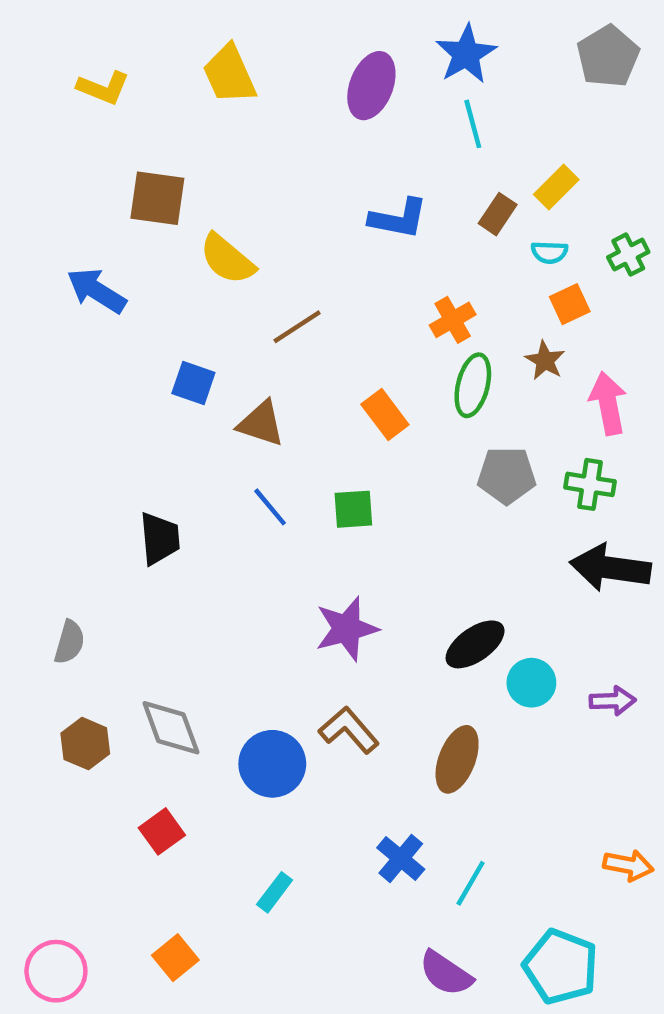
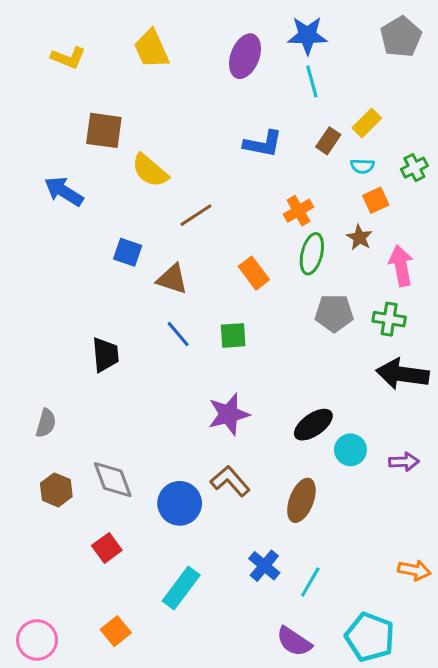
blue star: (466, 54) -> (307, 35), turned 30
cyan rectangle: (275, 892) -> (181, 588), size x1.6

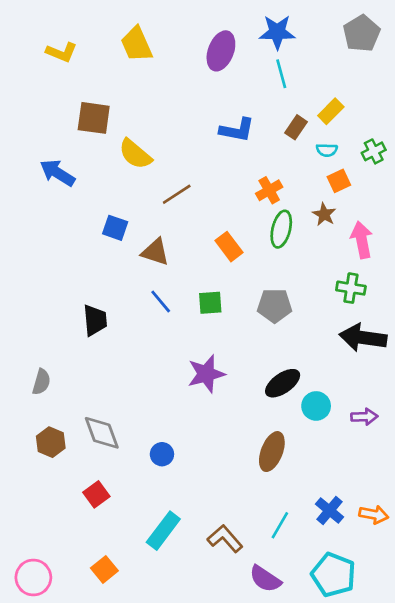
gray pentagon: (334, 313) -> (275, 305), moved
brown L-shape: (230, 481) -> (225, 539), moved
blue circle: (180, 503) -> (162, 454), size x0.6
blue cross: (264, 566) -> (329, 510), moved

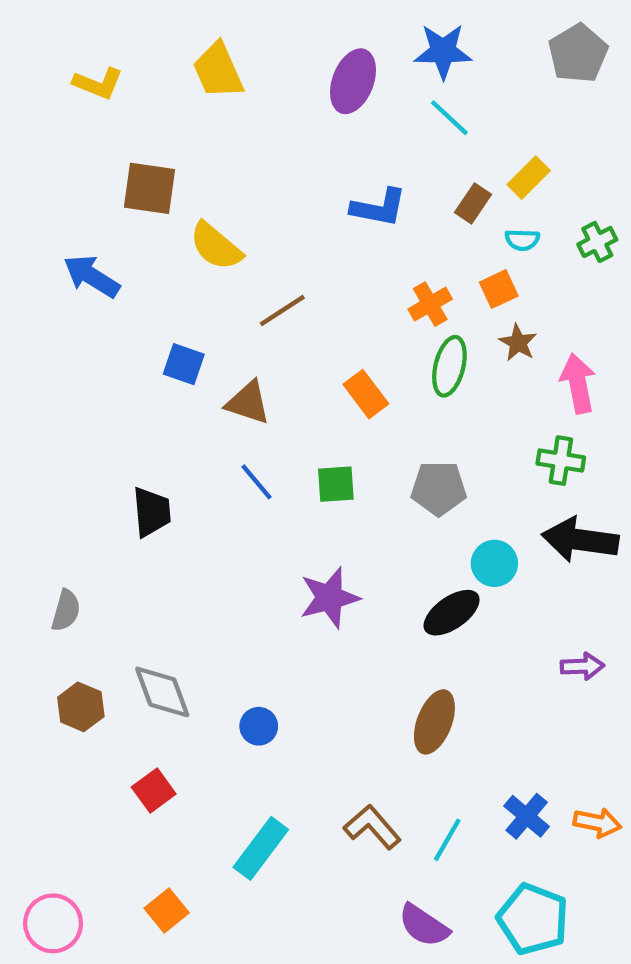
cyan line: (281, 74) -> (449, 118), turned -32
orange square: (339, 181) -> (499, 289), moved
cyan circle: (316, 406) -> (494, 563), moved
brown L-shape: (225, 539) -> (372, 827), moved

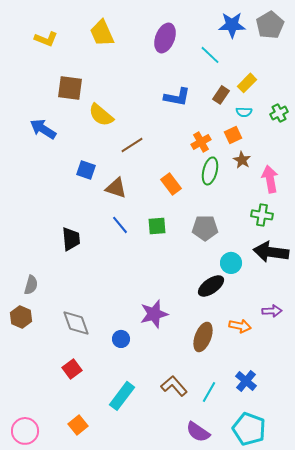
blue star: (443, 51) -> (232, 25), moved
purple star: (329, 598) -> (154, 314), moved
brown hexagon: (81, 707) -> (21, 317), moved
orange arrow: (597, 823) -> (240, 326), moved

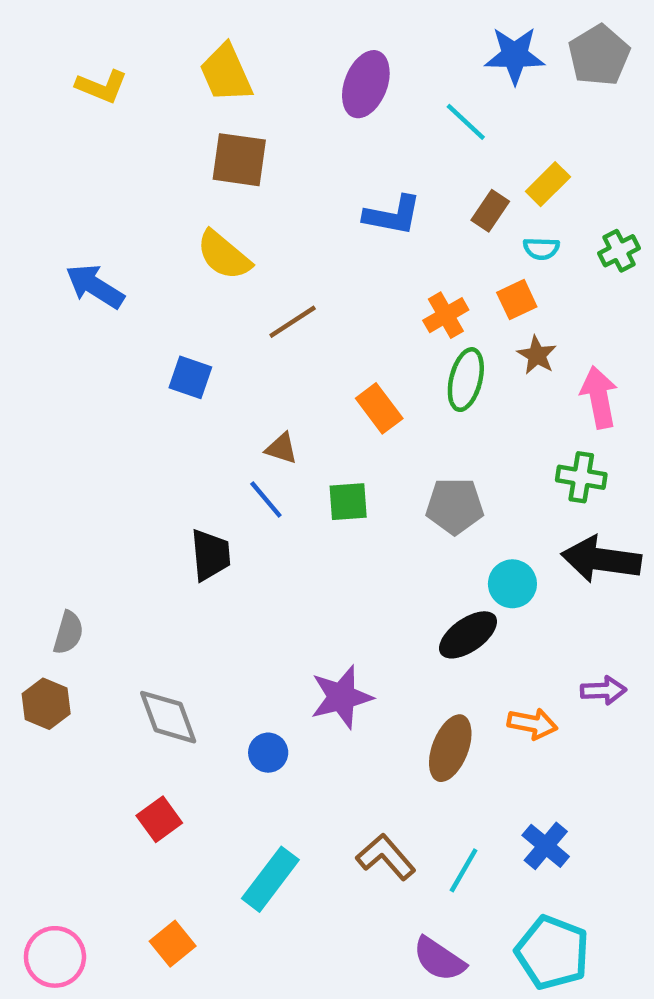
brown square: (70, 88) -> (239, 160), moved
brown triangle: (116, 188) -> (281, 448), moved, size x0.7
black trapezoid: (71, 239) -> (210, 555), moved

